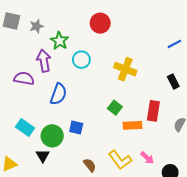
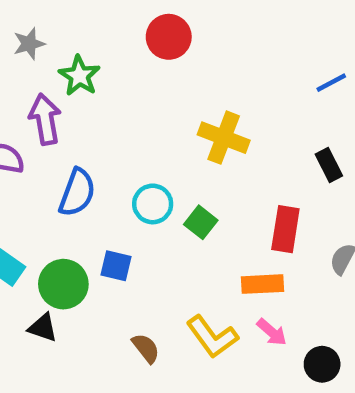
cyan circle: (81, 60) -> (153, 204), moved
orange rectangle: (133, 125) -> (263, 284), moved
black triangle: (43, 156) -> (43, 328), turned -40

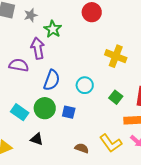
green square: (201, 222) -> (116, 97), moved
green circle: (63, 284) -> (45, 108), moved
brown semicircle: (146, 348) -> (82, 148), turned -32

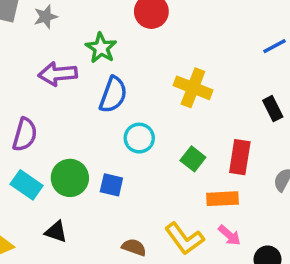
green star: (53, 29) -> (101, 48), moved
purple arrow: (38, 48) -> (58, 74), turned -85
purple semicircle: (19, 65) -> (25, 135), moved, turned 96
blue semicircle: (52, 80) -> (113, 95), moved

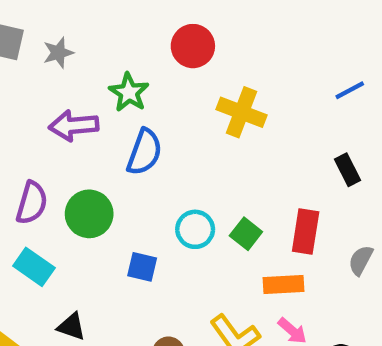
yellow cross: (193, 88) -> (241, 112), moved
cyan circle: (139, 138) -> (195, 229), moved
green circle: (70, 178) -> (89, 214), moved

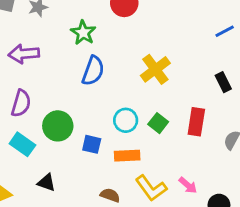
yellow cross: (241, 112) -> (155, 69), moved, turned 32
purple arrow: (74, 126) -> (24, 54), moved
green circle: (89, 214) -> (58, 126), moved
orange rectangle: (283, 285) -> (127, 156), moved

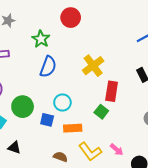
cyan circle: (126, 120) -> (62, 102), moved
red rectangle: (196, 122) -> (112, 91), moved
green square: (158, 123) -> (101, 112), moved

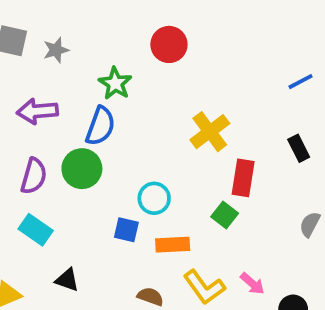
blue semicircle: (48, 67) -> (100, 126), moved
green circle: (23, 107) -> (82, 169), moved

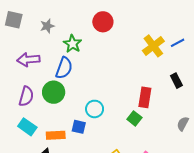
gray star: (56, 50) -> (47, 26), moved
yellow cross: (210, 132) -> (153, 46), moved
orange rectangle: (173, 245) -> (56, 135), moved

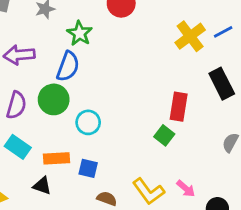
black rectangle: (176, 81) -> (222, 84), size x1.5
cyan circle: (95, 109) -> (88, 122), moved
blue square: (79, 127) -> (88, 168), moved

